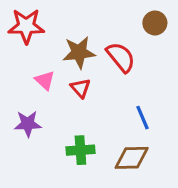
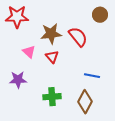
blue line: (142, 118) -> (92, 76), turned -56
brown diamond: (132, 158) -> (85, 102), turned -60

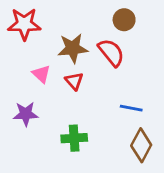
brown circle: (100, 15) -> (124, 20), moved
brown diamond: (85, 102) -> (141, 145), moved

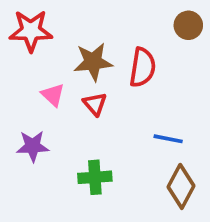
brown circle: (124, 20) -> (188, 25), moved
red semicircle: (111, 53) -> (143, 67), turned 48

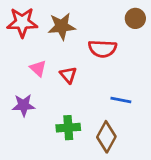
brown star: (93, 62) -> (62, 26), moved
red semicircle: (143, 67) -> (102, 49), turned 84
brown diamond: (181, 186) -> (106, 137), moved

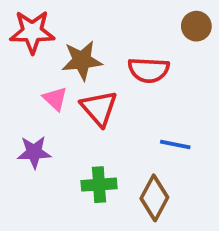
brown star: (62, 26) -> (82, 61), moved
red triangle: (68, 75) -> (99, 108), size x1.5

